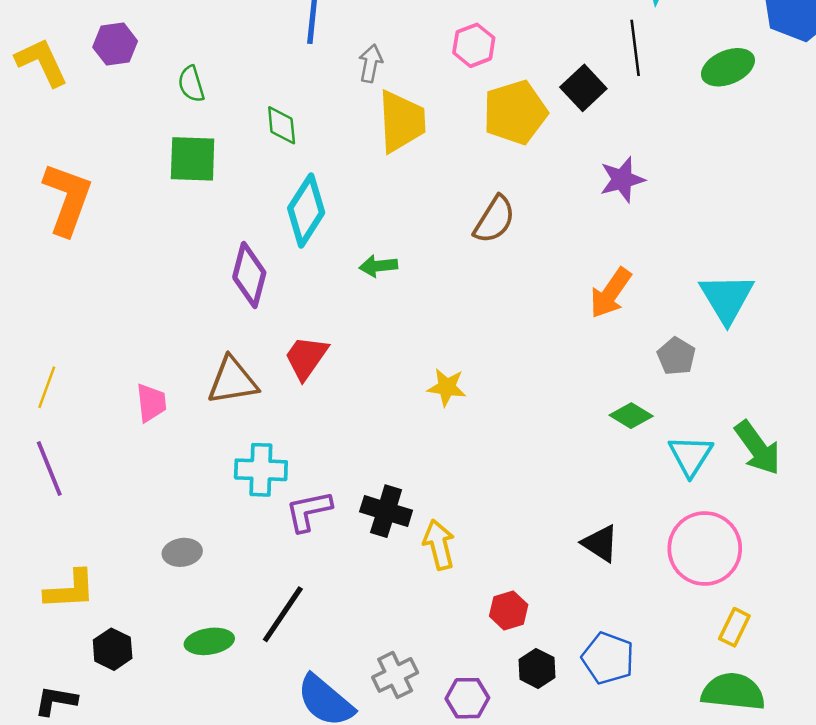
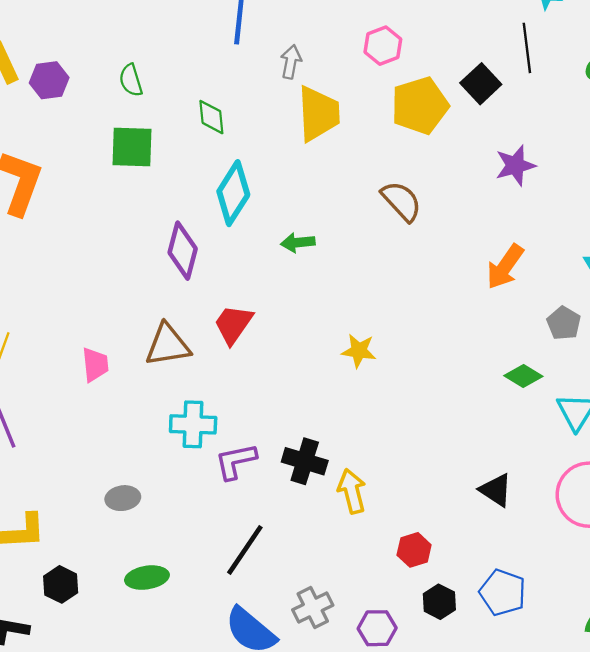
purple hexagon: (115, 44) -> (49, 80), moved
brown semicircle: (494, 219) -> (401, 201), turned -75
black line: (283, 614) -> (245, 550), moved

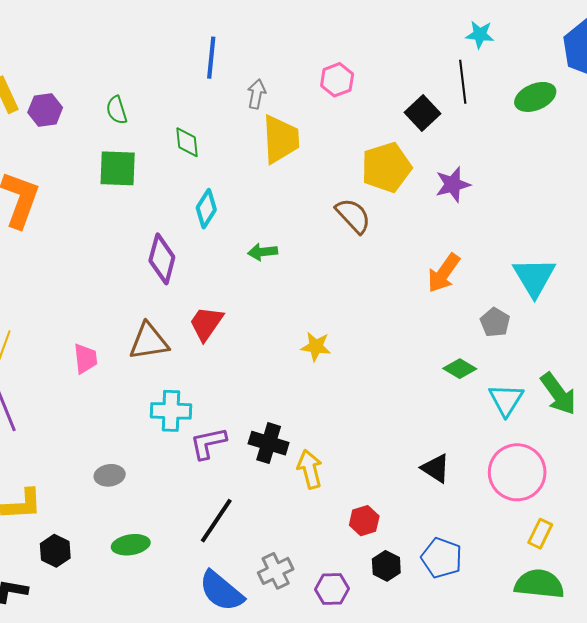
yellow pentagon: (420, 106) -> (386, 167), moved
cyan diamond: (233, 193) -> (206, 209), size x0.7

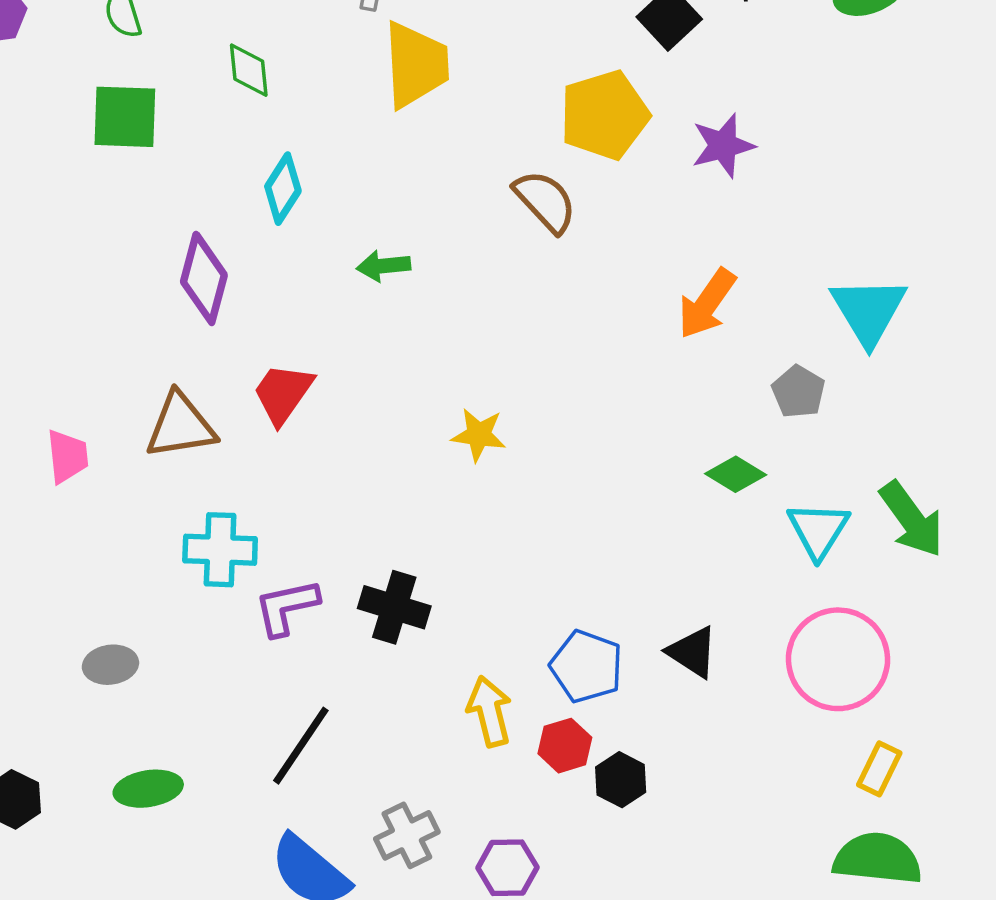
yellow arrow: (310, 469) -> (490, 711), moved
blue pentagon: (442, 558) -> (587, 666), moved
black hexagon: (386, 566) -> (621, 780), moved

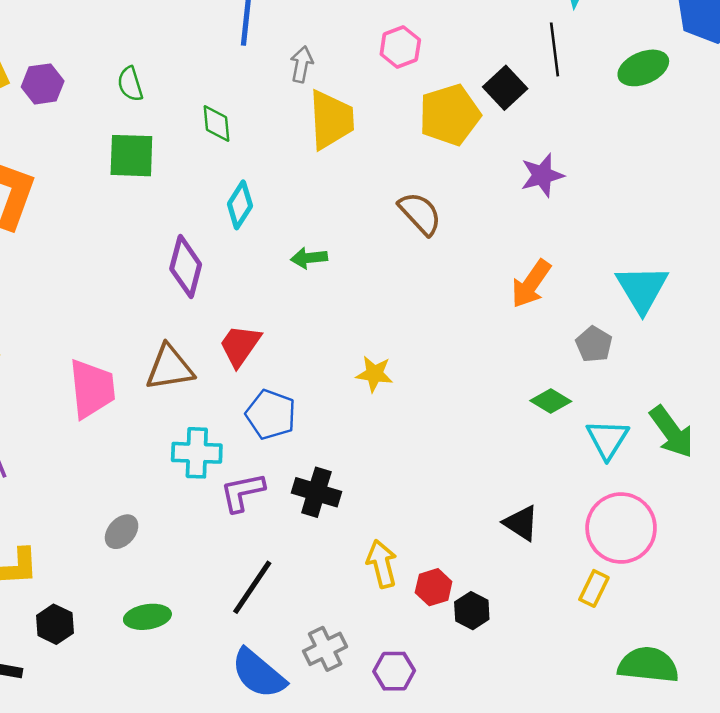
yellow pentagon: (604, 115) -> (450, 115), moved
pink trapezoid: (67, 456) -> (92, 389), size x1.6
gray ellipse: (110, 665) -> (122, 532), turned -40
blue pentagon: (587, 666) -> (271, 415), moved
yellow rectangle: (879, 769) -> (594, 588), moved

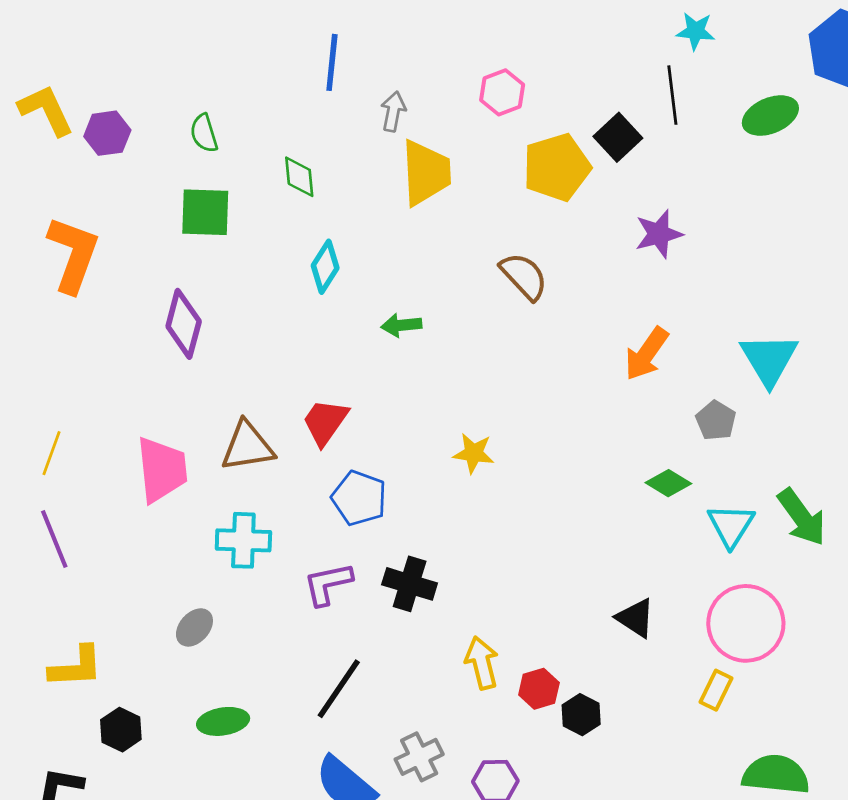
purple diamond: (186, 267) -> (184, 324), moved
cyan cross: (197, 453) -> (243, 540), moved

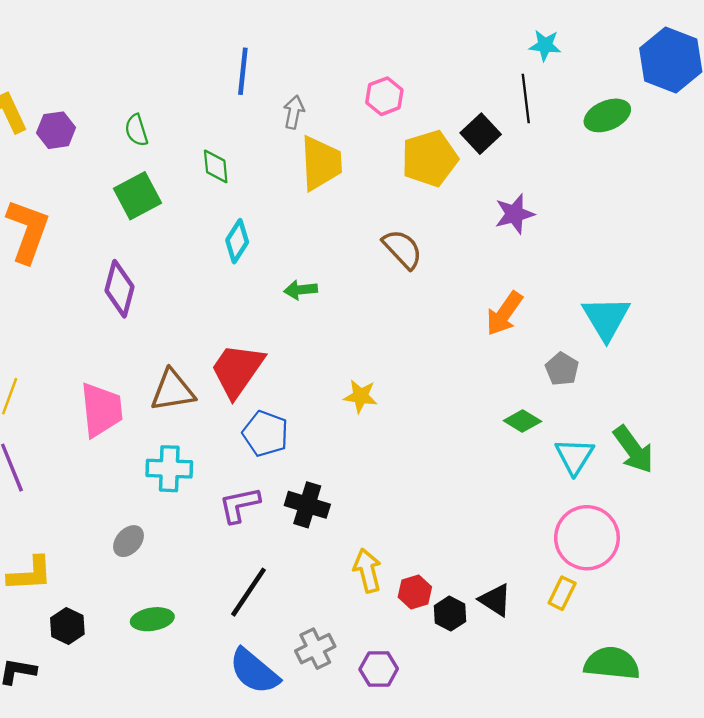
green square: (205, 212) -> (138, 196), turned -30
red trapezoid: (325, 422) -> (237, 370), size x1.4
black triangle: (636, 618) -> (495, 600), moved

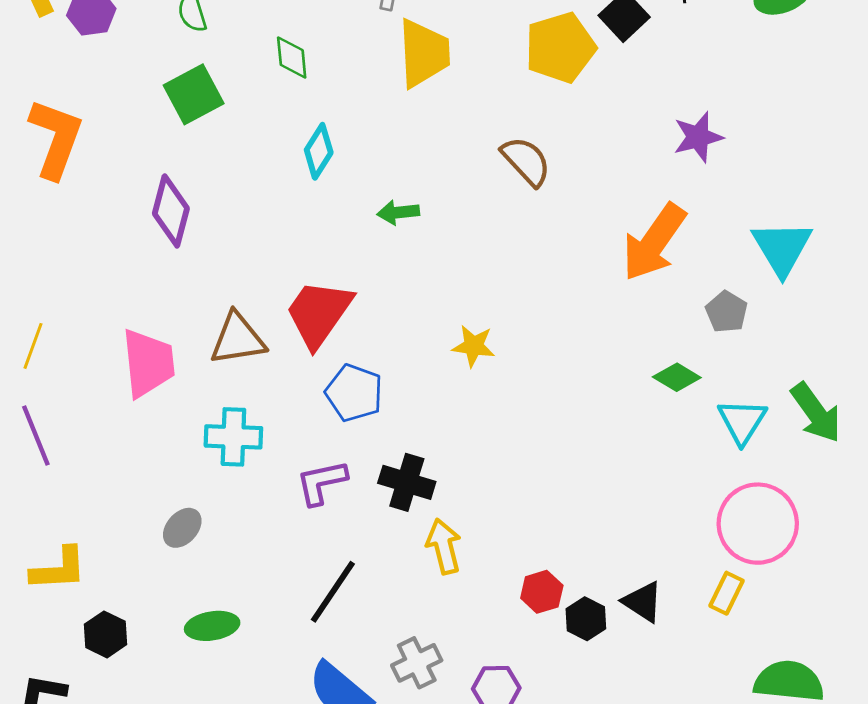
purple star: (515, 214) -> (698, 137), moved
orange arrow: (504, 314) -> (654, 242), size x1.4
yellow arrow: (367, 571) -> (444, 546), moved

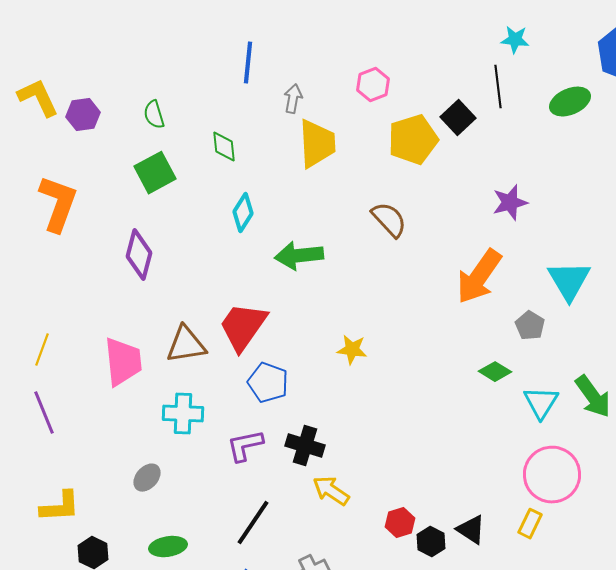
green arrow: (398, 212) -> (299, 256), size x1.6
yellow arrow: (444, 546) -> (331, 491), turned -42

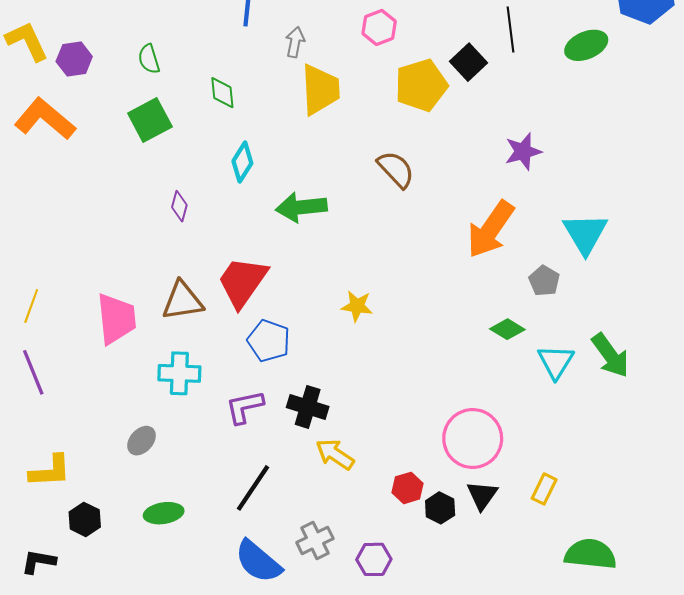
orange L-shape: (58, 204) -> (45, 119), moved, turned -70
purple diamond: (139, 255) -> (179, 206), moved, size x0.6
pink circle: (552, 475) -> (473, 439), moved
black triangle: (471, 530) -> (482, 495), turned 32

